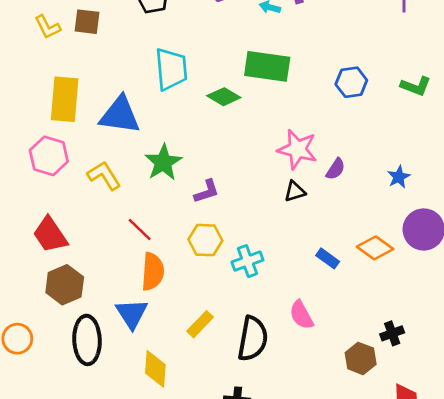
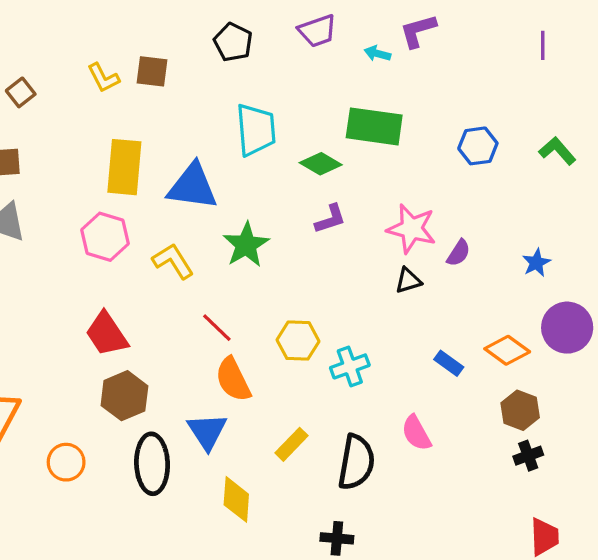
green L-shape: (416, 86) -> (557, 151), turned -152
purple L-shape: (207, 191) -> (330, 219), moved
orange semicircle: (153, 272) -> (233, 379), turned 150
brown hexagon: (361, 358) -> (520, 410), moved

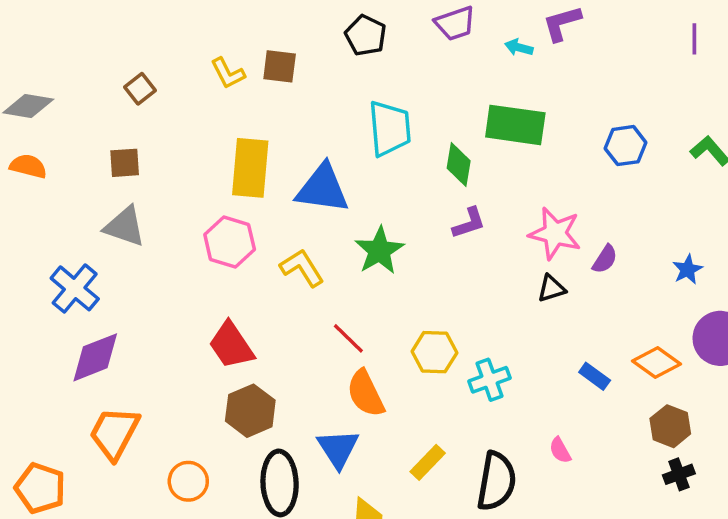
green diamond: (321, 164) -> (459, 165), turned 69
pink semicircle: (416, 433) -> (560, 450), size x0.7

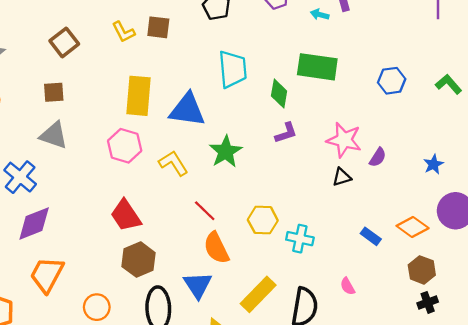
brown square: (140, 89) -> (64, 42), size x1.4
cyan cross: (490, 380) -> (300, 239), turned 32
yellow rectangle: (428, 462) -> (258, 294), size x1.5

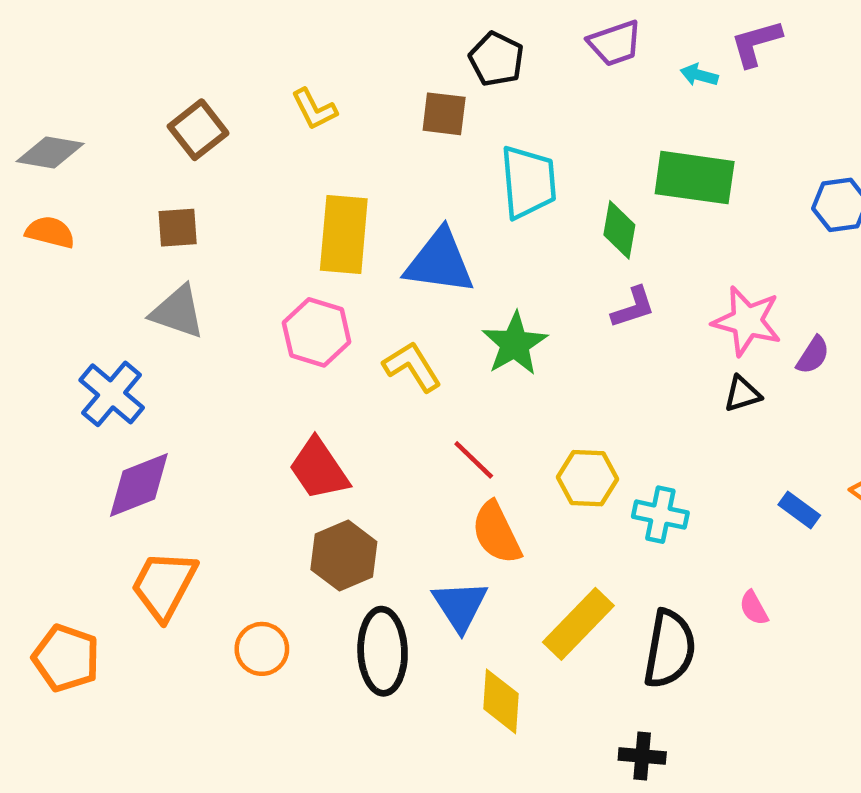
brown square: (158, 27) -> (444, 114), moved

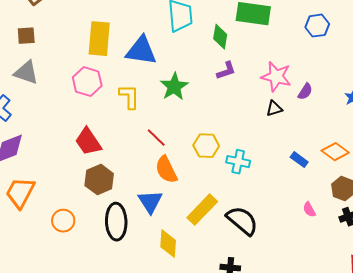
yellow L-shape: (412, 367) -> (129, 97), turned 32
pink semicircle: (754, 608) -> (309, 210), moved
black semicircle: (669, 649) -> (242, 221), turned -60

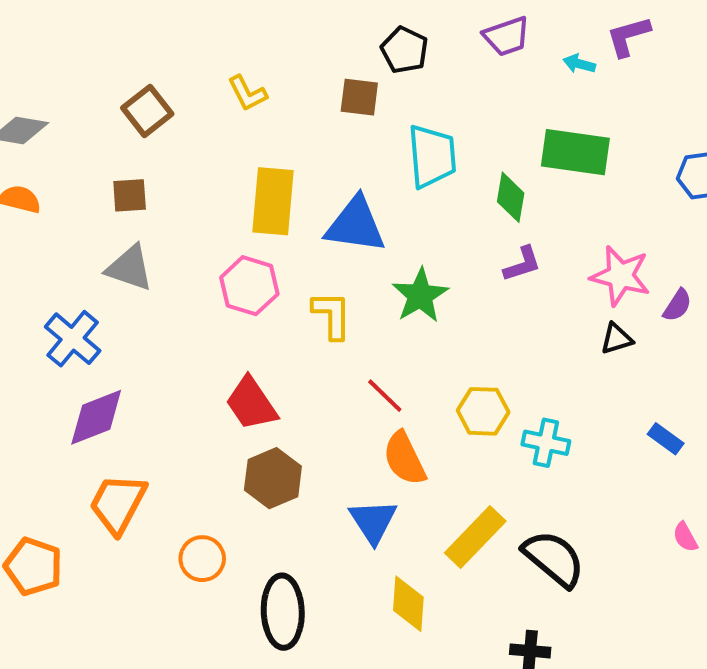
black ellipse: (116, 222) -> (283, 612), moved

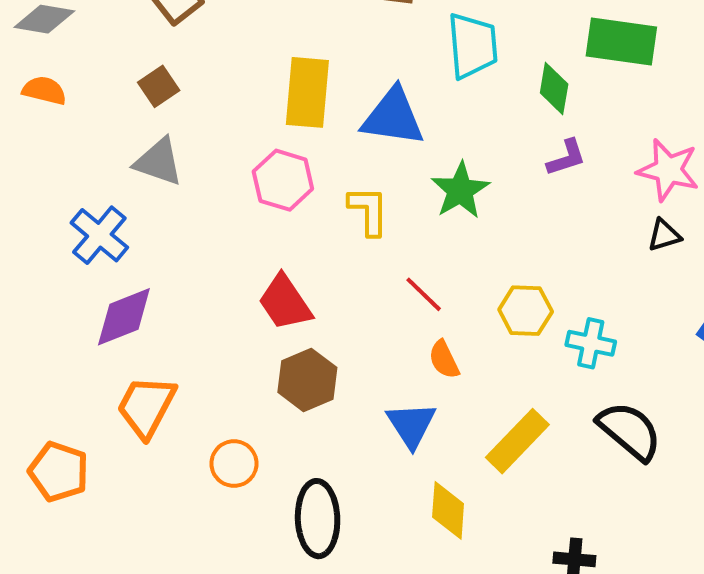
brown square: (130, 195) -> (159, 86), turned -30
orange semicircle: (404, 458) -> (444, 360), size x0.7
black semicircle: (554, 559) -> (630, 431), moved

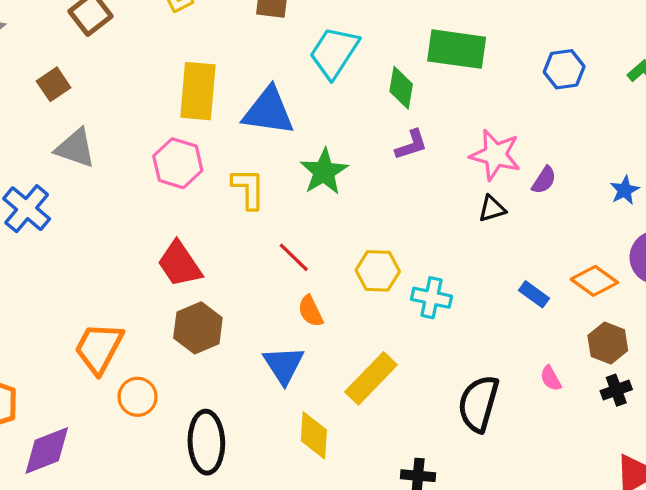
cyan trapezoid: (473, 46) -> (334, 52), turned -142
brown square: (159, 86) -> (54, 84), moved
purple diamond: (124, 317) -> (47, 451), moved
orange trapezoid: (146, 406) -> (99, 348), moved
black semicircle: (630, 431) -> (478, 403), moved, turned -114

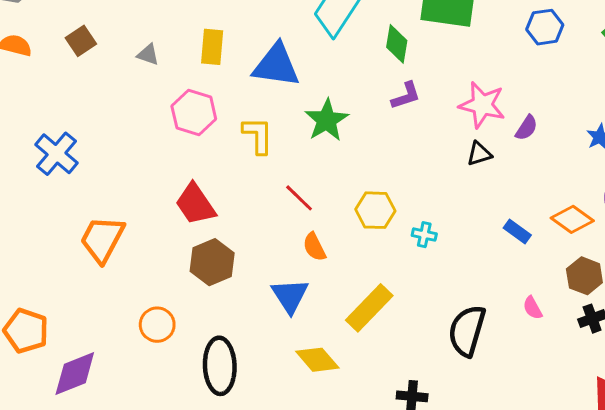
yellow rectangle: (198, 91) -> (212, 47), size x0.7
gray triangle: (75, 148) -> (148, 55), moved, size x0.6
cyan cross: (431, 298) -> (424, 235), size x0.7
orange trapezoid: (99, 348) -> (102, 239), moved
yellow diamond: (314, 435) -> (317, 360), turned -45

